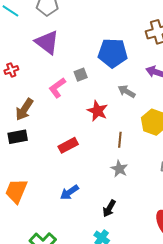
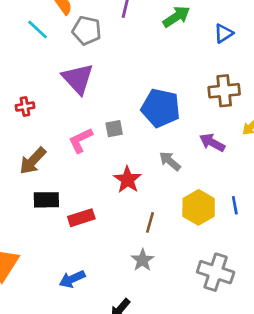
black rectangle: (18, 137) -> (46, 200), moved

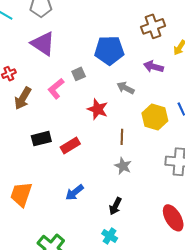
brown arrow: (33, 161) -> (23, 98), moved

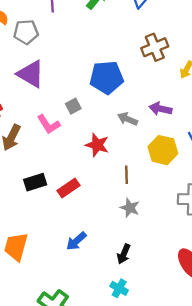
purple arrow: (153, 67) -> (161, 109), moved
pink L-shape: (56, 89) -> (49, 124), turned -80

